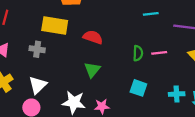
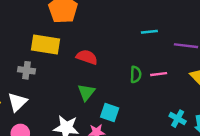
white triangle: (38, 85) -> (17, 102), moved
cyan square: (138, 88) -> (110, 112), moved
cyan cross: (177, 94) -> (178, 119), turned 32

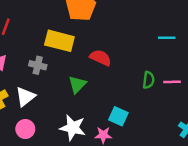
green triangle: (86, 92) -> (77, 84), moved

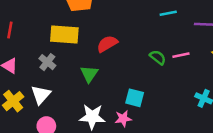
red semicircle: (100, 58) -> (107, 44), turned -45
gray cross: (38, 65) -> (47, 62), turned 35
green semicircle: (149, 80) -> (158, 57), turned -49

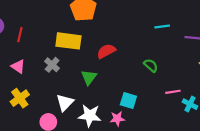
pink line: (181, 55) -> (173, 92), moved
white triangle: (41, 95) -> (65, 103), moved

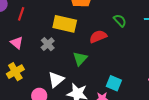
green semicircle: (151, 65) -> (120, 20), moved

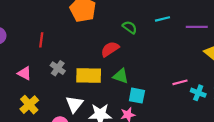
red line: (21, 14) -> (41, 40), moved
yellow rectangle: (65, 24) -> (89, 76), moved
green triangle: (80, 59) -> (121, 76), moved, turned -42

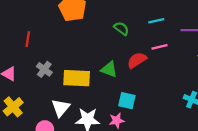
red semicircle: (110, 49) -> (137, 60), moved
green triangle: (121, 76) -> (109, 69), moved
pink line: (180, 82) -> (160, 47), moved

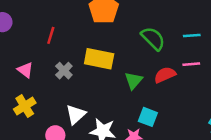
green semicircle: (121, 29) -> (153, 38), size x1.5
green triangle: (109, 69) -> (134, 81), turned 42
yellow rectangle: (77, 78) -> (99, 59), moved

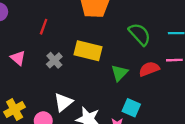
yellow cross: (25, 106) -> (15, 109), moved

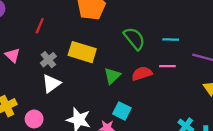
white triangle: (63, 102) -> (51, 84), moved

